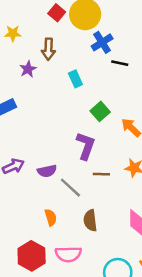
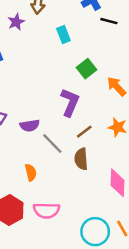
brown line: (101, 174) -> (84, 132), turned -42
brown semicircle: (90, 220) -> (81, 159), moved

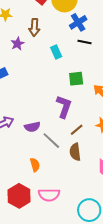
black line: (109, 21) -> (84, 42), moved
green square: (86, 69) -> (76, 79), turned 35

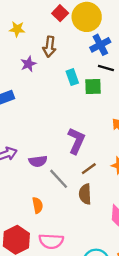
green square: (76, 79) -> (93, 86), moved

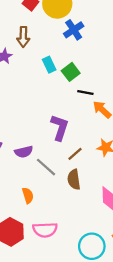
black line: (106, 68) -> (85, 93), moved
green square: (93, 86) -> (71, 72), turned -30

